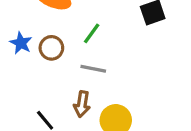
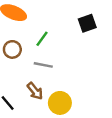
brown arrow: (82, 104) -> (35, 91), turned -48

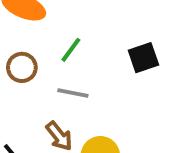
black square: (87, 23) -> (143, 58), moved

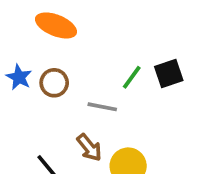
green line: (71, 50) -> (132, 77), moved

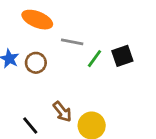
gray line: (102, 107) -> (72, 42), moved

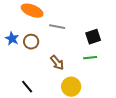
green line: (94, 59) -> (90, 58), moved, turned 48
brown arrow: (62, 112) -> (57, 63), moved

